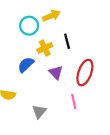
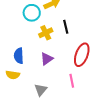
blue semicircle: (26, 65) -> (19, 56), moved, turned -49
purple triangle: (56, 73) -> (47, 59), moved, turned 40

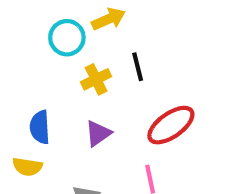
red ellipse: (82, 55) -> (171, 125), turned 35

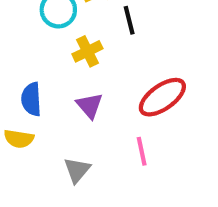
black line: (138, 67) -> (129, 20), moved
purple triangle: (98, 133) -> (90, 105), turned -36

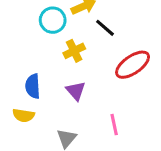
black line: (129, 20) -> (105, 28), turned -35
red ellipse: (162, 97) -> (133, 65), moved

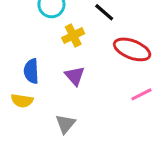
red ellipse: (133, 65) -> (132, 49), turned 56
pink line: (114, 125) -> (141, 94), moved, turned 75

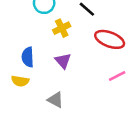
gray triangle: (65, 124) -> (55, 100), turned -42

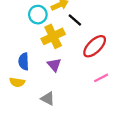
yellow cross: (62, 28) -> (53, 36), size x1.5
red ellipse: (110, 39) -> (95, 46), turned -65

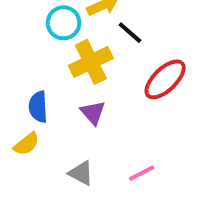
pink line: (101, 78) -> (142, 173), moved
yellow semicircle: (17, 82) -> (26, 144), turned -48

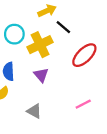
cyan circle: (64, 23) -> (14, 34), moved
pink line: (142, 173) -> (83, 104), moved

